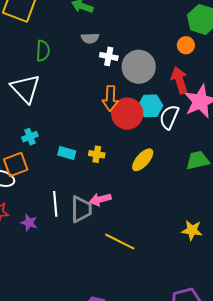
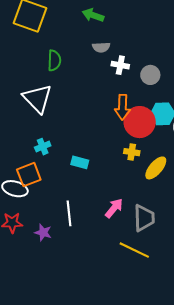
gray circle: (139, 67) -> (150, 75), size x0.6
yellow cross: (97, 154) -> (132, 152), moved
pink arrow: (100, 199) -> (114, 208), turned 145
gray trapezoid: (81, 209) -> (144, 218), moved

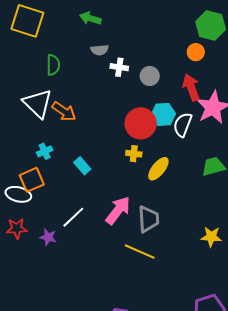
orange arrow: (122, 107) -> (64, 111), moved, turned -55
cyan rectangle: (80, 162) -> (82, 166), turned 36
pink arrow: (114, 208) -> (118, 210), size x1.4
white line: (69, 213) -> (73, 217), turned 55

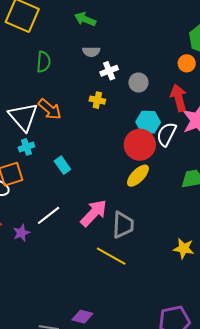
white cross: (119, 67) -> (109, 71), turned -36
white triangle: (38, 104) -> (23, 117), moved
red circle: (141, 123) -> (140, 145), moved
yellow cross: (134, 154) -> (97, 100), moved
purple star: (48, 237) -> (21, 233), turned 30

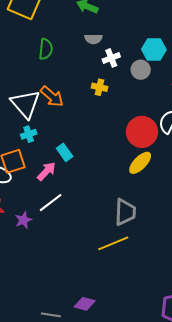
cyan hexagon: (148, 122) -> (154, 49), moved
pink arrow: (94, 213) -> (46, 171), moved, size x0.7
yellow line: (111, 256) -> (113, 243), turned -52

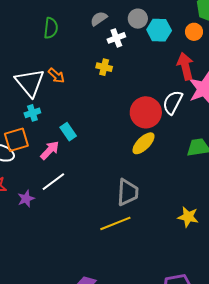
gray semicircle: (93, 39) -> (99, 19), turned 144
gray circle: (141, 70) -> (138, 19), moved
orange arrow: (52, 96) -> (56, 76), size x0.7

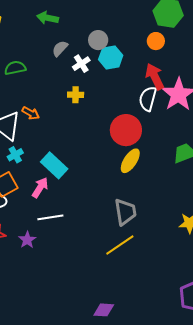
green semicircle: (51, 28) -> (15, 68), turned -95
cyan hexagon: (159, 30) -> (111, 57), moved
white semicircle: (173, 102) -> (148, 99), moved
cyan rectangle: (68, 132) -> (54, 165), size x1.5
white line: (53, 182) -> (50, 217), turned 40

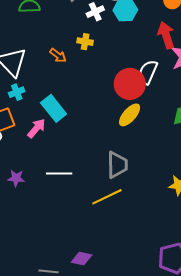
white semicircle: (148, 99) -> (148, 72), moved
orange arrow: (31, 113) -> (58, 55), moved
white line: (50, 217) -> (59, 173), moved
purple star: (27, 240) -> (16, 178), turned 30

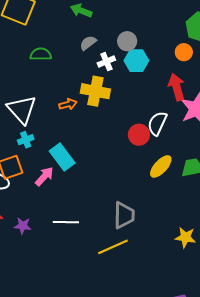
yellow cross: (85, 42) -> (95, 91), size x1.8
orange arrow: (58, 55) -> (68, 104), turned -54
red circle: (130, 84) -> (139, 135), size x0.7
yellow ellipse: (130, 115) -> (161, 166), moved

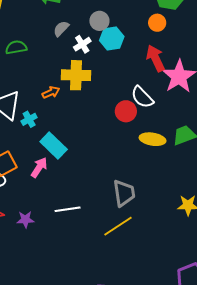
white semicircle: (157, 123) -> (142, 97), turned -60
cyan cross: (26, 140) -> (29, 119), moved
yellow ellipse: (161, 166) -> (153, 139), turned 65

